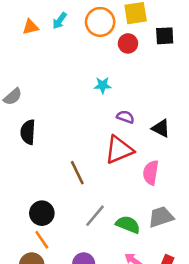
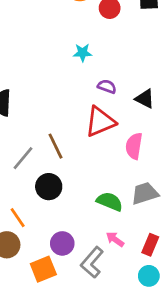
black circle: (42, 213) -> (49, 187), moved
gray line: (95, 216) -> (23, 158), moved

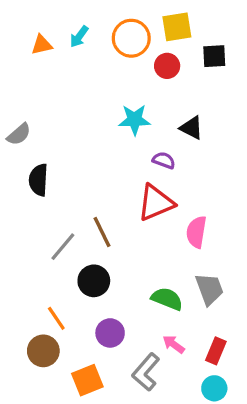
cyan star: (83, 53) -> (135, 120), size x1.4
black triangle: (145, 99) -> (192, 128), moved
gray trapezoid: (145, 193) -> (209, 289), turned 88
purple circle: (62, 243) -> (110, 333), moved

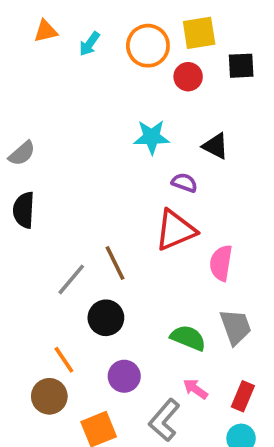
orange triangle: (42, 45) -> (46, 31), moved
black semicircle: (38, 180) -> (24, 210), moved

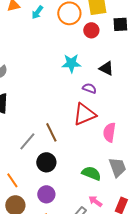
orange line: (64, 360) -> (12, 180), moved
purple circle: (124, 376) -> (46, 194), moved

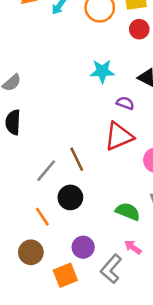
red circle: (91, 30) -> (139, 29), moved
orange line: (12, 180) -> (42, 217), moved
purple circle: (46, 194) -> (83, 247), moved

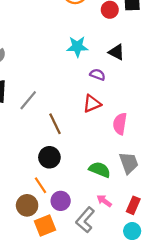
red triangle: (119, 136) -> (92, 104), size x0.7
gray line: (46, 171) -> (28, 100), moved
orange line: (42, 217) -> (40, 185), moved
brown circle: (31, 252) -> (27, 205), moved

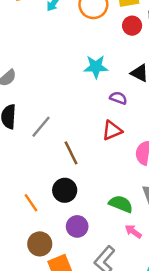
orange line: (40, 185) -> (31, 203), moved
purple circle: (61, 201) -> (77, 226), moved
pink arrow: (104, 201) -> (133, 231), moved

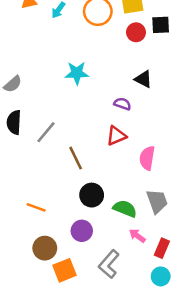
cyan star: (96, 67) -> (77, 73), moved
black circle: (65, 190) -> (92, 195), moved
orange line: (31, 203) -> (36, 207), turned -36

